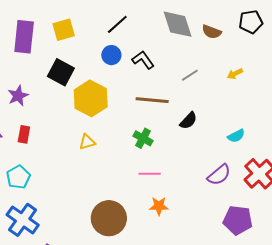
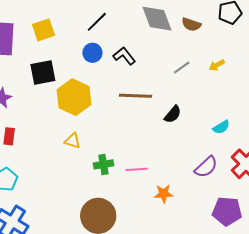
black square: (61, 72) -> (43, 73), turned -36
gray line: (190, 75) -> (182, 67), moved
green cross: (143, 138) -> (103, 164), moved, turned -36
yellow triangle: (87, 142) -> (73, 141), turned 36
orange star: (159, 206) -> (164, 194), moved

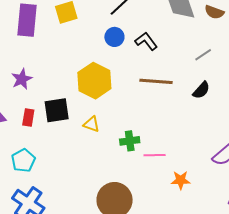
black square: (43, 73) -> (57, 110), moved
black semicircle: (173, 114) -> (201, 90), moved
green cross: (103, 164) -> (130, 141), moved

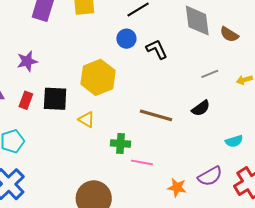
brown line: (156, 81) -> (156, 115), moved
orange star: (181, 180) -> (177, 187), moved

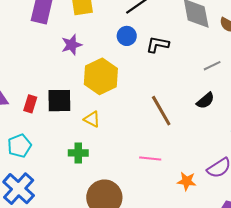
black L-shape: (157, 49) -> (158, 45), turned -50
purple star: (27, 61) -> (72, 45), moved
brown line: (156, 115) -> (161, 111), turned 48
green cross: (121, 143) -> (78, 153), moved

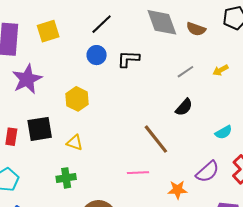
purple star: (72, 45) -> (27, 79), moved, size x1.4
yellow hexagon: (101, 76) -> (77, 99), size x0.7
brown line: (161, 111) -> (156, 139), moved

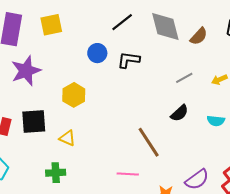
black line: (102, 24) -> (122, 22), moved
brown semicircle: (196, 29) -> (199, 36), turned -72
cyan semicircle: (224, 132) -> (216, 121), moved, turned 30

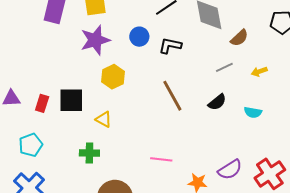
brown semicircle: (199, 36) -> (239, 38), moved
purple star: (26, 71) -> (95, 40), moved
brown line: (149, 142) -> (172, 96), moved

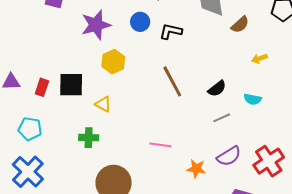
gray line: (224, 67) -> (222, 118), moved
cyan pentagon: (31, 145) -> (30, 129), turned 30

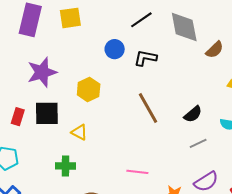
purple star: (96, 25) -> (42, 72), moved

